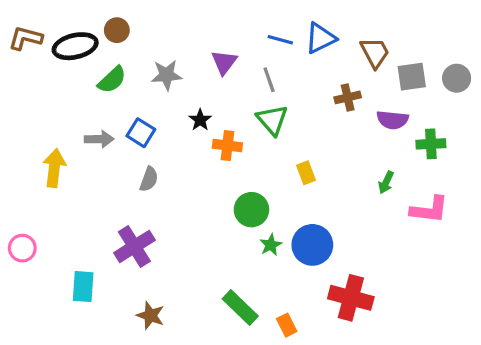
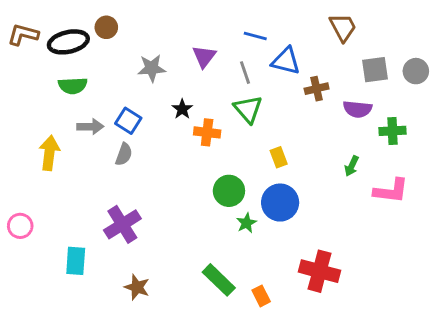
blue triangle: (320, 38) -> (286, 61), moved, turned 40
brown trapezoid: (375, 53) -> (343, 27), moved
green semicircle: (112, 80) -> (73, 86), moved, turned 40
gray semicircle: (149, 179) -> (124, 154), moved
blue circle: (312, 245) -> (280, 203), moved

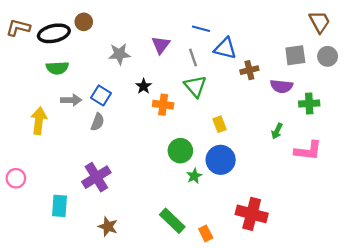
brown trapezoid: (343, 27) -> (320, 22), moved

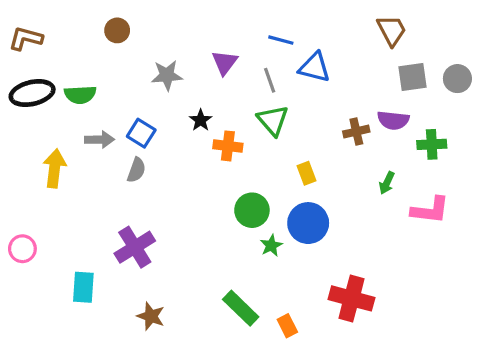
brown trapezoid: (320, 22) -> (392, 30), moved
black ellipse: (54, 33) -> (32, 93), moved
brown cross: (249, 70) -> (356, 132), moved

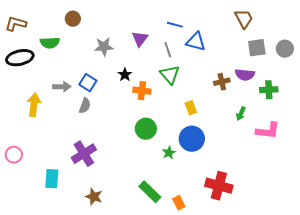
green semicircle: (80, 95) -> (50, 43), moved
green circle: (252, 210) -> (146, 129), moved

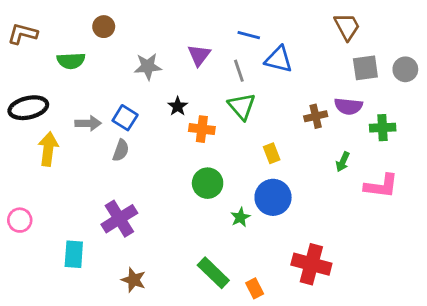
black ellipse: (20, 58) -> (28, 108), moved

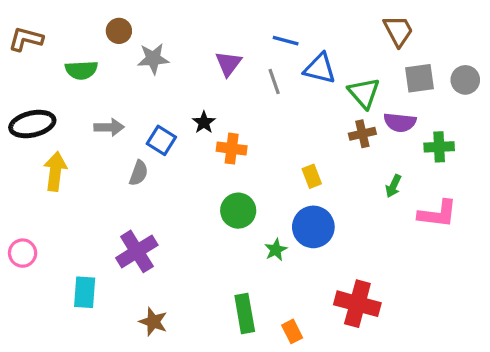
gray star: (148, 66) -> (153, 59), moved
green triangle: (242, 106) -> (364, 93), moved
blue square: (125, 118) -> (161, 140), moved
gray arrow: (88, 123) -> (109, 127), moved
green rectangle: (213, 273) -> (245, 314), turned 36

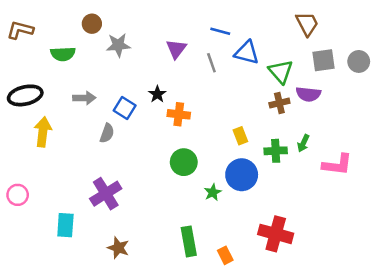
green cross: (439, 147) -> (276, 151), moved

